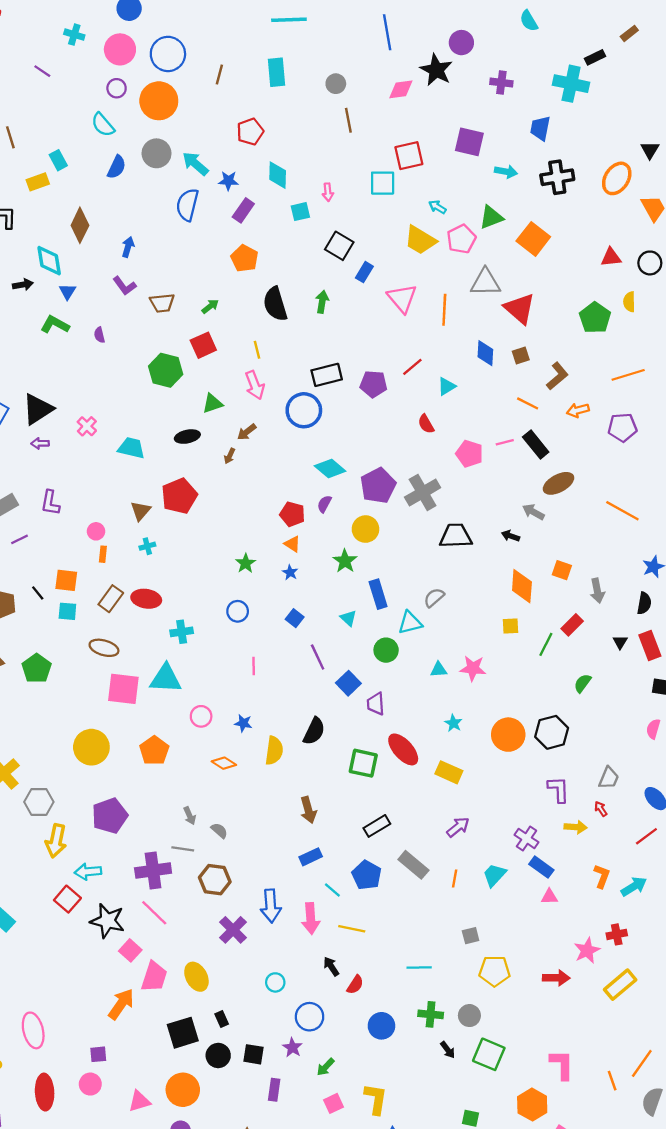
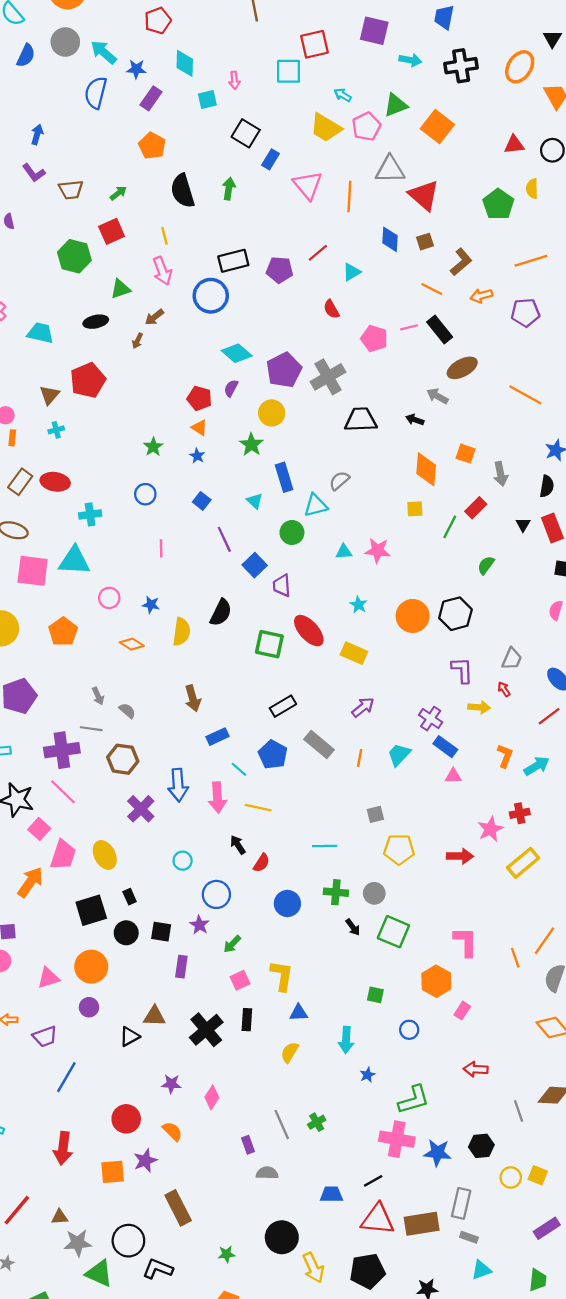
brown arrow: (308, 810) -> (193, 698), moved

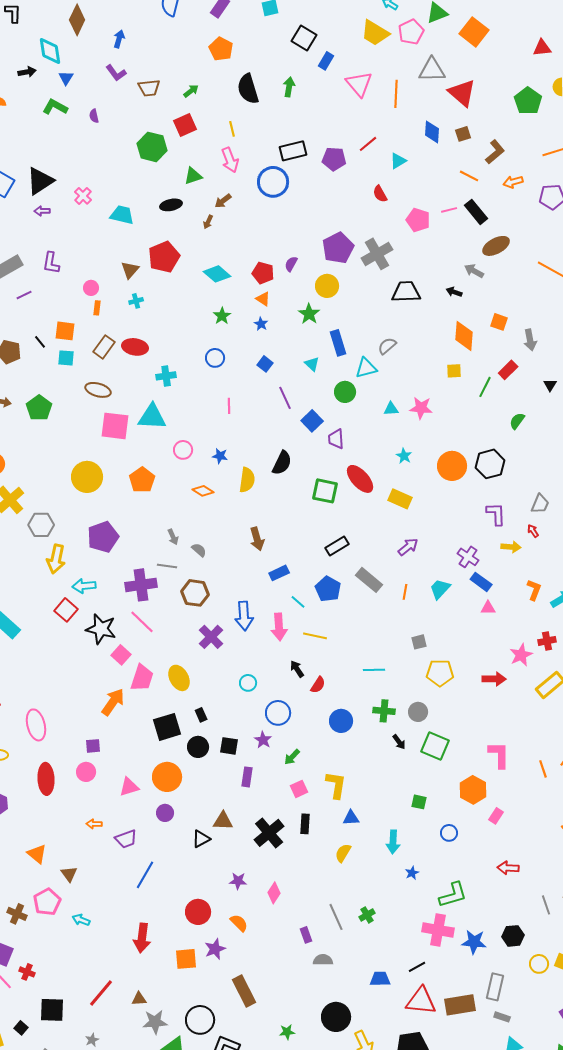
cyan diamond: (237, 353) -> (217, 274), moved

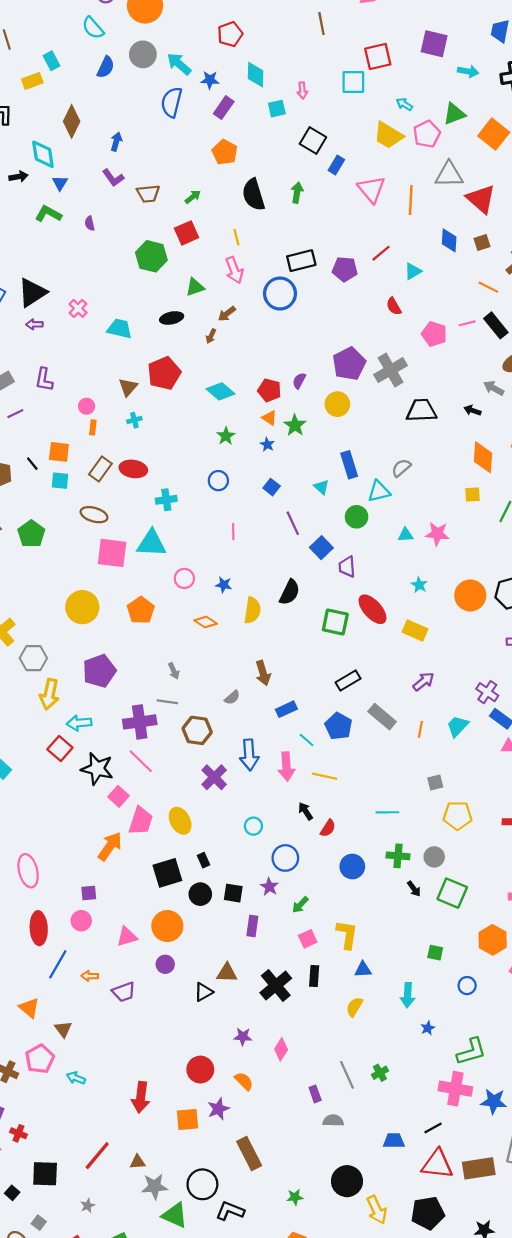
green star: (309, 314) -> (295, 425), moved
gray semicircle: (199, 550) -> (232, 697), moved, turned 98
blue line: (145, 875) -> (58, 964), moved

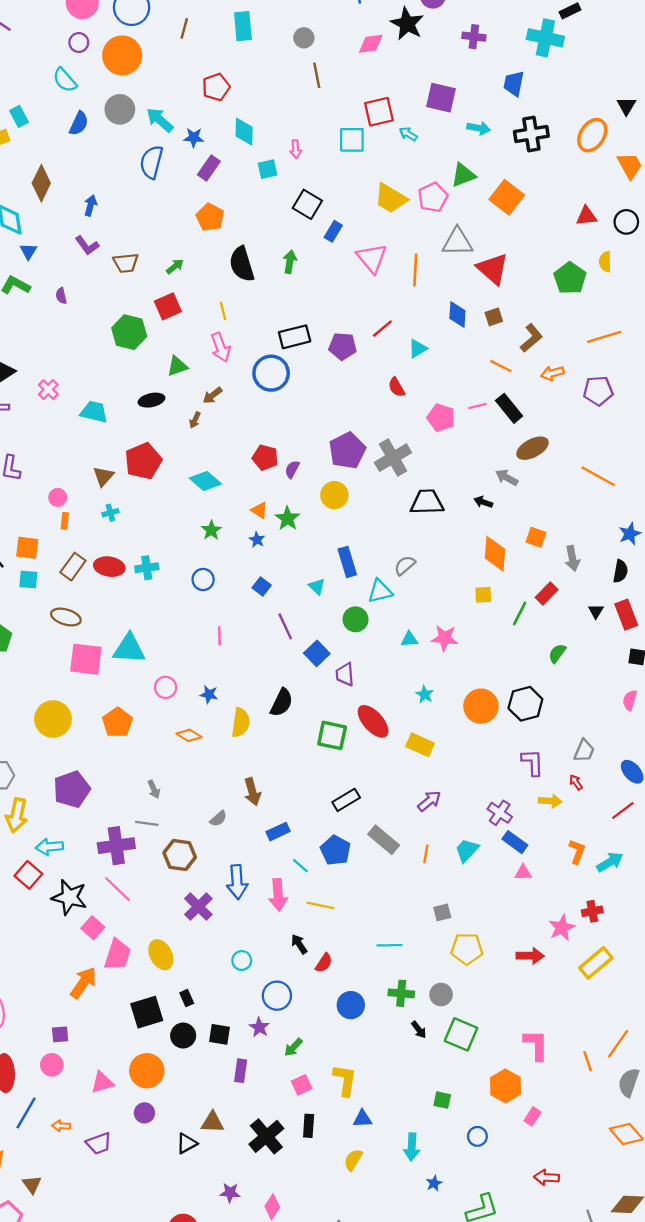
cyan arrow: (404, 104) -> (408, 134), moved
red pentagon: (269, 390) -> (265, 458), moved
cyan cross: (166, 500) -> (147, 568), moved

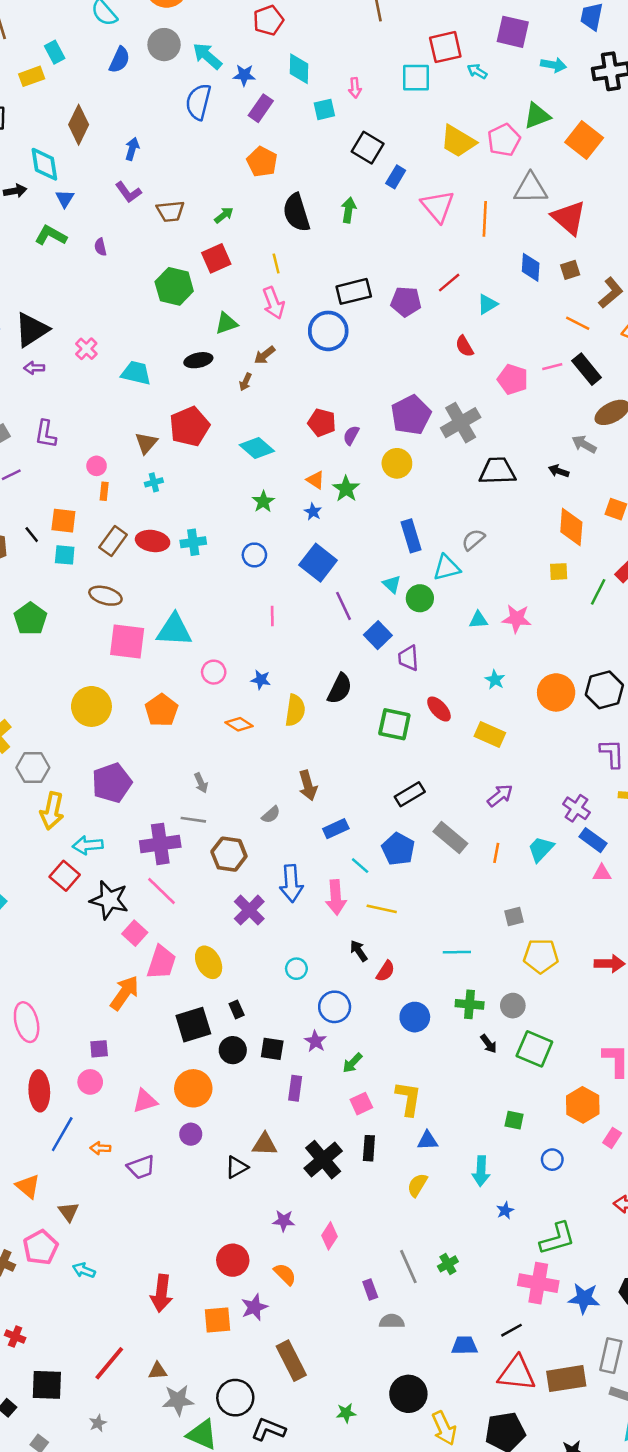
blue square: (262, 587) -> (318, 563), size x1.8
cyan triangle: (317, 587) -> (392, 584), moved
red ellipse: (373, 721) -> (439, 709), size x0.7

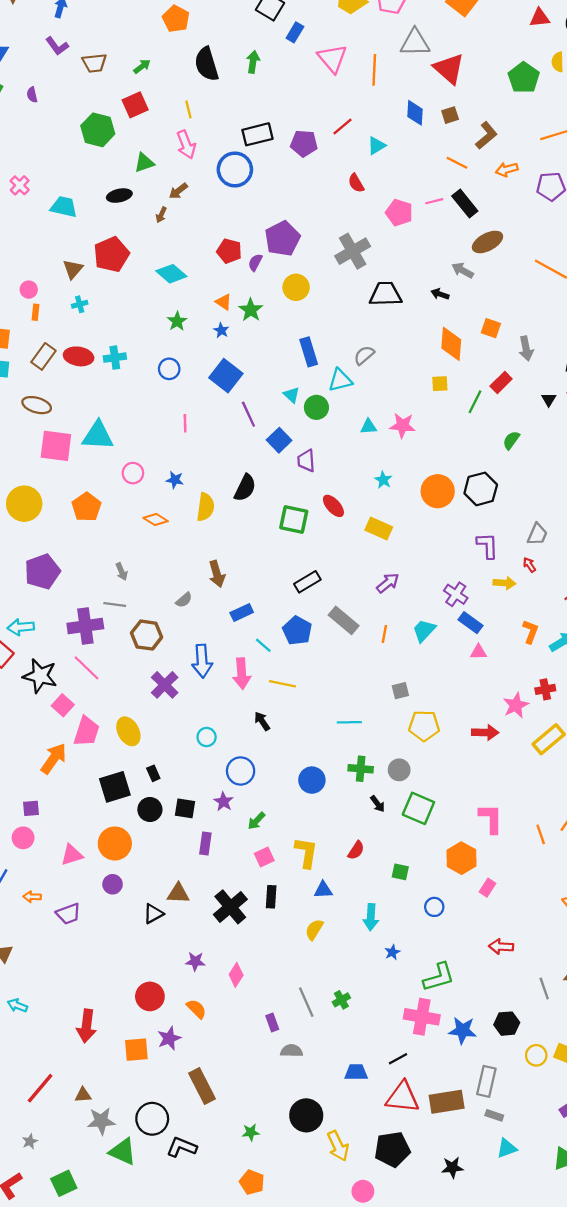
purple pentagon: (411, 415) -> (282, 239), moved
red semicircle: (385, 971) -> (356, 850), moved

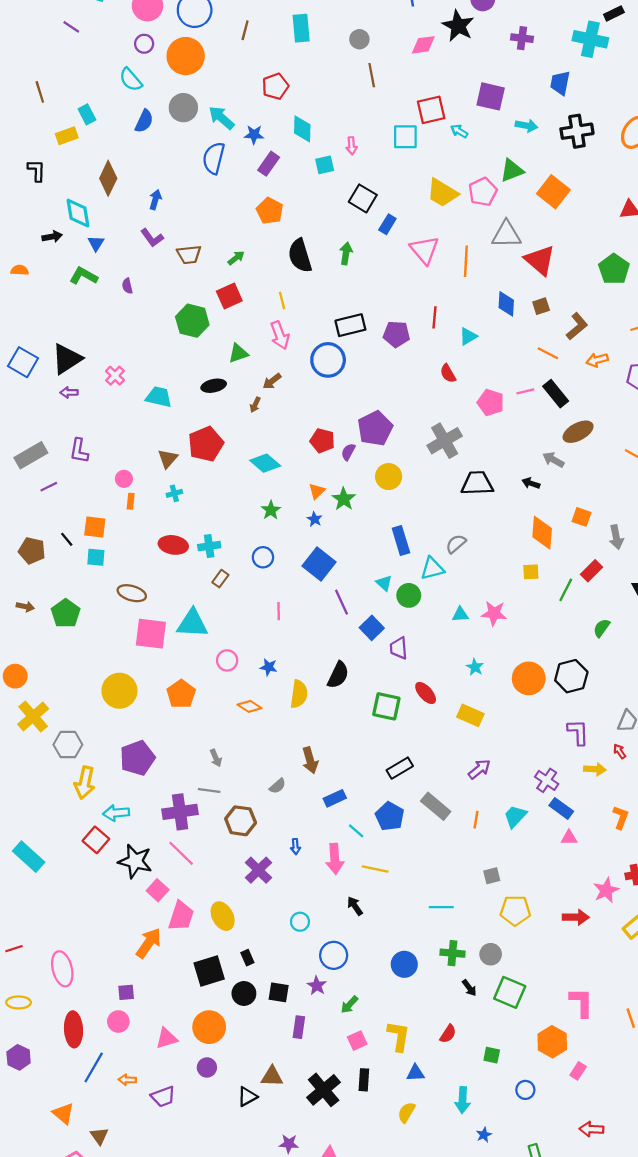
red line: (342, 126) -> (435, 317), turned -45
orange triangle: (224, 302) -> (317, 491), turned 42
brown rectangle: (43, 356) -> (220, 579), moved, size x0.7
blue arrow: (202, 661) -> (295, 847), size x0.5

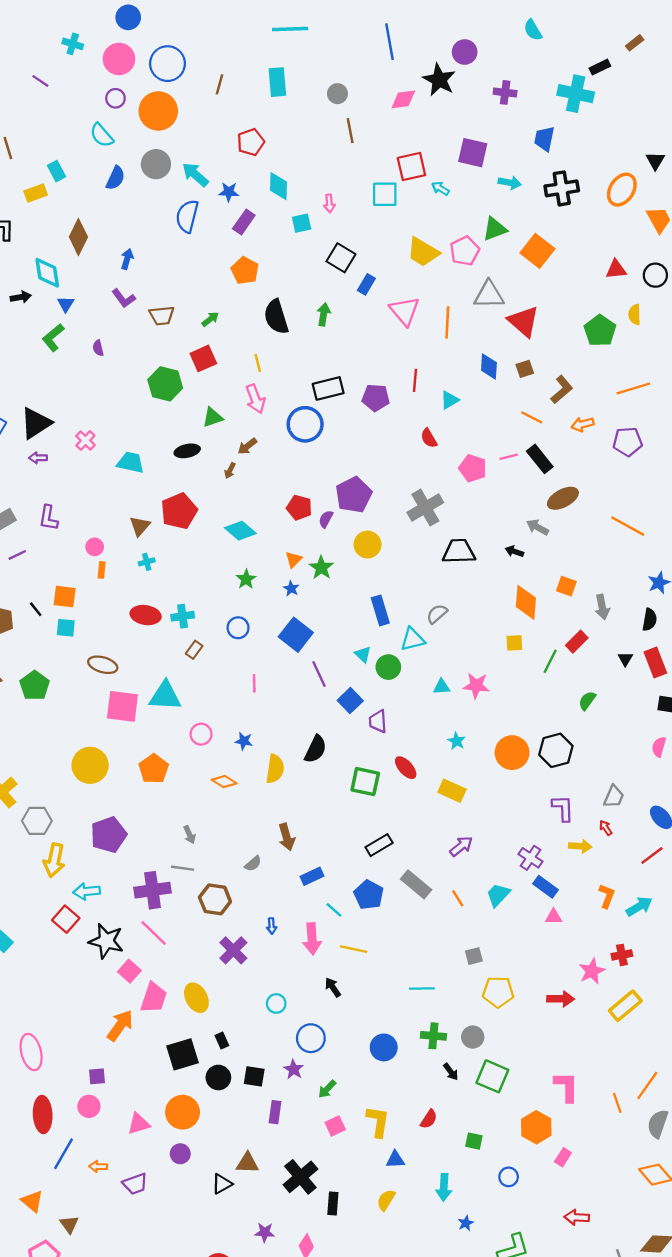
green L-shape: (84, 276) -> (53, 338), turned -68
orange line: (476, 820) -> (458, 898), turned -42
black rectangle: (364, 1080) -> (333, 1203), moved

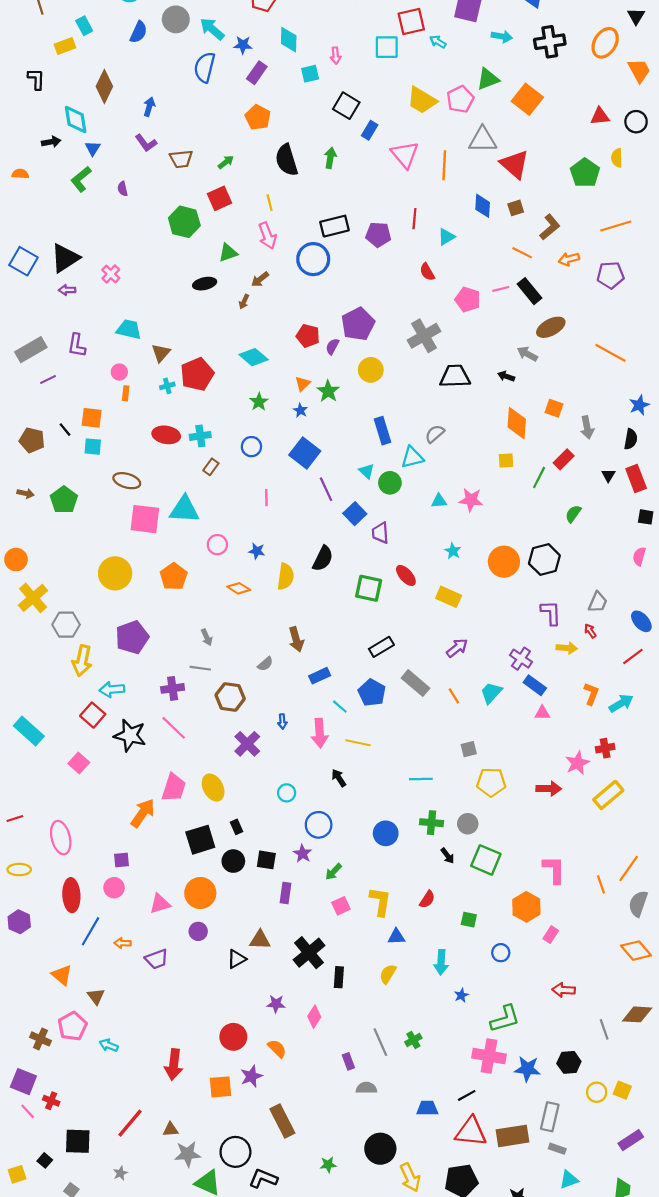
cyan trapezoid: (131, 462) -> (129, 329), moved
red pentagon: (179, 511) -> (197, 374), moved
purple cross: (152, 890) -> (173, 688), size x0.7
pink square: (129, 971) -> (79, 763), moved

